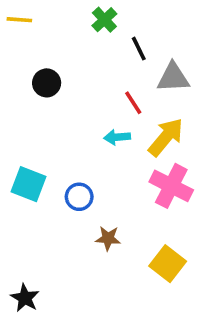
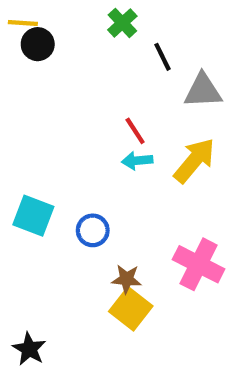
black circle: (47, 83) -> (38, 44), moved
red line: (133, 103) -> (135, 131), moved
pink cross: (171, 186) -> (199, 264), moved
yellow square: (168, 264) -> (131, 309), moved

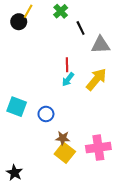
yellow line: (23, 23) -> (28, 11), moved, turned -64
red line: (135, 131) -> (67, 65), turned 32
cyan arrow: (137, 161) -> (68, 79), turned -48
pink cross: (199, 264) -> (98, 148), moved, turned -35

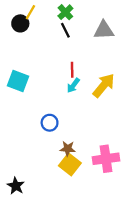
black line: (81, 28) -> (65, 30), moved
gray triangle: (100, 45) -> (104, 30), moved
cyan square: (17, 107) -> (18, 81), moved

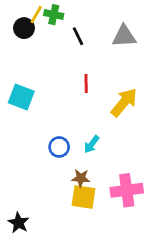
green cross: (65, 12) -> (54, 15), moved, turned -35
cyan arrow: (73, 85) -> (92, 144), moved
yellow square: (70, 164) -> (83, 197), turned -30

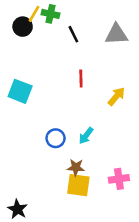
yellow arrow: (124, 102) -> (116, 96), size x0.7
pink cross: (127, 190) -> (119, 179), size x0.7

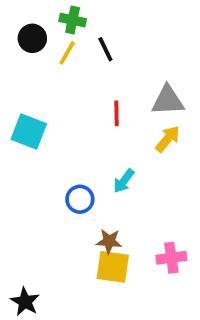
yellow line: (34, 14) -> (67, 53), moved
gray triangle: (116, 34) -> (168, 100), moved
cyan arrow: (86, 136) -> (124, 181), moved

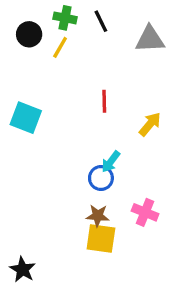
black line: (105, 49) -> (101, 21), moved
gray triangle: (168, 100) -> (150, 39), moved
blue circle: (80, 199) -> (101, 178), moved
pink cross: (171, 258) -> (145, 212), moved, turned 30

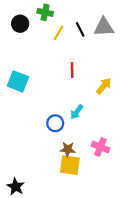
black line: (101, 21) -> (80, 29), moved
yellow line: (60, 47) -> (59, 33), moved
blue circle: (101, 178) -> (55, 123), moved

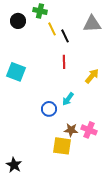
black line: (80, 29) -> (65, 36), moved
yellow line: (59, 33) -> (52, 29), turned -56
brown star: (68, 149) -> (71, 130), moved

